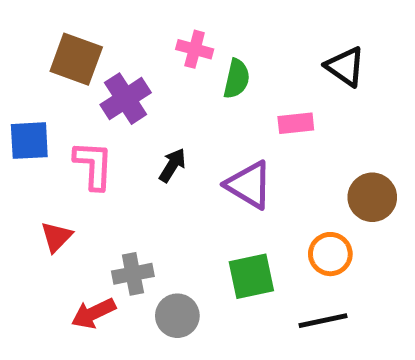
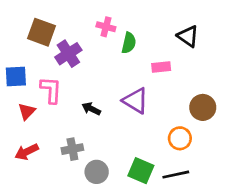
black arrow: (172, 165) -> (91, 109), moved, turned -96
red triangle: (56, 237) -> (27, 111), moved
green square: (251, 276) -> (141, 171), moved, turned 35
red arrow: (93, 313) -> (27, 152), moved

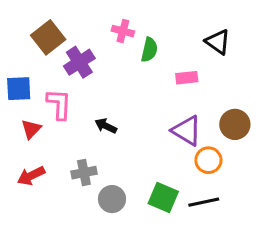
brown square: (41, 32) -> (48, 37), turned 32
purple triangle: (136, 101) -> (187, 131), moved

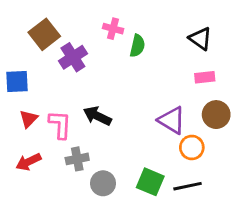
pink rectangle: (187, 78) -> (205, 77), moved
pink L-shape: (59, 104) -> (60, 125), moved
black arrow: (106, 126) -> (97, 116), size x1.4

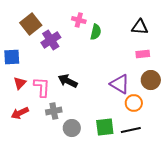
black triangle: (200, 39) -> (140, 27), turned -30
green square: (150, 182) -> (105, 127), turned -30

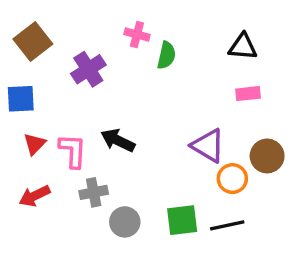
brown square: (31, 24) -> (33, 41), moved
brown circle: (151, 80) -> (267, 156), moved

